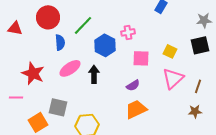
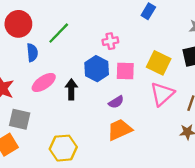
blue hexagon: (105, 45) -> (97, 69), moved
yellow square: (170, 51) -> (159, 63), size x1.5
gray square: (58, 107) -> (20, 119), moved

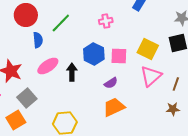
pink cross: (110, 41) -> (106, 21), moved
gray square: (20, 119) -> (27, 98), turned 36

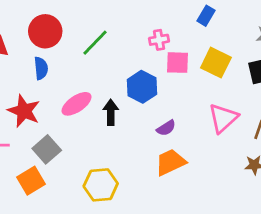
blue semicircle: (38, 40) -> (41, 68), moved
yellow square: (148, 49) -> (216, 63), moved
pink square: (119, 56) -> (178, 63), moved

